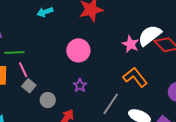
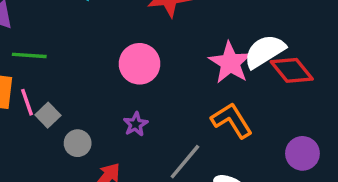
pink star: (131, 44) -> (230, 63), size x1.4
pink line: (23, 70) -> (27, 102), moved

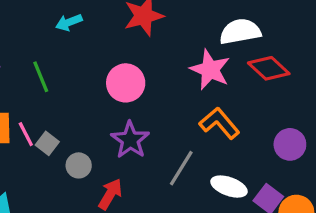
white semicircle: (265, 51) -> (240, 31), moved, turned 30
green line: (29, 55) -> (41, 77), moved, turned 72
purple star: (136, 124) -> (130, 140), size x1.6

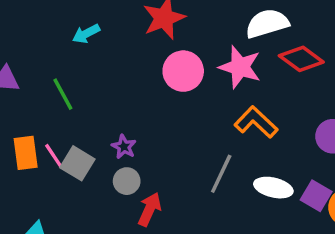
pink circle: (126, 83) -> (183, 71), moved
purple star: (130, 140) -> (124, 147), moved, size x0.6
gray square: (47, 143) -> (77, 163), size x1.4
gray circle: (79, 165) -> (127, 181), moved

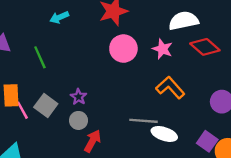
pink star: (240, 67) -> (162, 49), size x0.7
pink line: (54, 156) -> (22, 110), moved
gray line: (221, 174) -> (144, 121), turned 64
white ellipse: (273, 188) -> (164, 134), moved

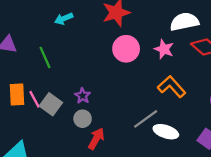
pink line: (22, 110) -> (34, 99), moved
gray line: (144, 121) -> (146, 119), turned -40

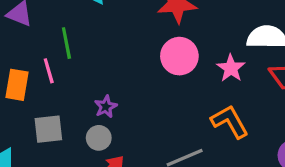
pink line: (34, 99) -> (49, 71), moved
gray square: (51, 104) -> (48, 129), moved, turned 35

